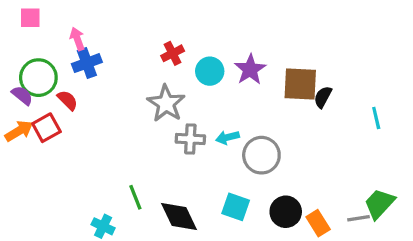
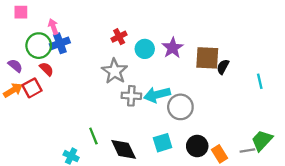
green circle: (38, 78) -> (39, 46), moved
cyan arrow: (228, 137) -> (157, 95), size x1.6
cyan square: (236, 207) -> (163, 143), turned -36

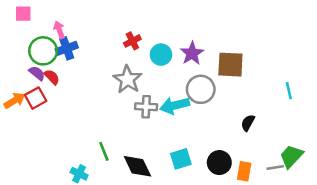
purple semicircle: (15, 66) -> (37, 73), moved
black semicircle: (223, 67) -> (248, 123), moved
gray circle: (180, 107) -> (201, 89), moved
orange rectangle: (220, 154) -> (244, 171), turned 42

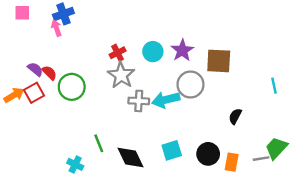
red cross: (132, 41) -> (118, 53), moved
blue cross: (67, 48) -> (63, 14), moved
green circle: (43, 51) -> (72, 87), moved

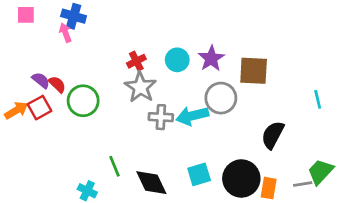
blue cross: (63, 14) -> (74, 16), turned 36
black semicircle: (235, 116) -> (273, 135), size x1.5
black circle: (208, 154) -> (241, 178), size x1.4

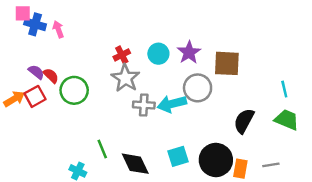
blue cross: (74, 16) -> (35, 24), moved
green trapezoid: (320, 172) -> (287, 120), moved, turned 70

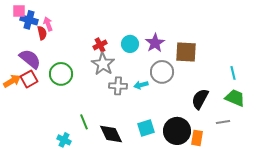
purple semicircle: (36, 72) -> (30, 59), size x1.6
red semicircle: (51, 76) -> (42, 33), moved, turned 32
cyan arrow: (172, 104) -> (141, 85), size x0.6
gray line: (271, 165) -> (223, 122), moved

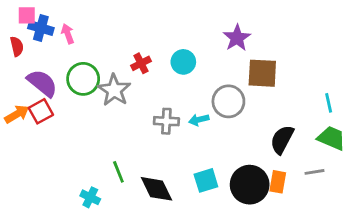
red semicircle: (42, 33) -> (17, 46), moved
purple star: (155, 43) -> (237, 38), moved
gray star: (103, 64) -> (114, 90), moved
green circle: (61, 74) -> (83, 79), moved
orange rectangle: (197, 138) -> (278, 182), moved

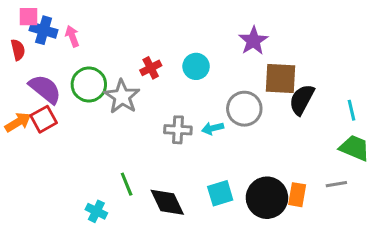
black semicircle: (282, 139) -> (302, 100), moved

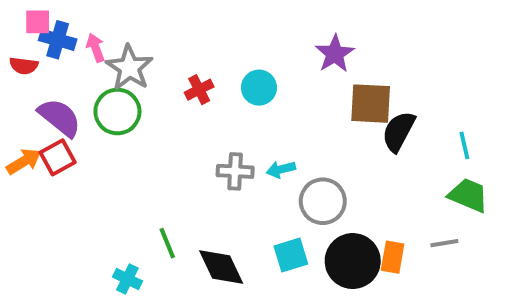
red semicircle: (18, 50) -> (24, 66), turned 110
gray star: (122, 97) -> (129, 68), moved
gray circle: (244, 109) -> (323, 201), moved

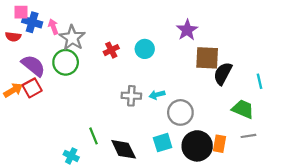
green trapezoid: (468, 195) -> (243, 109), moved

